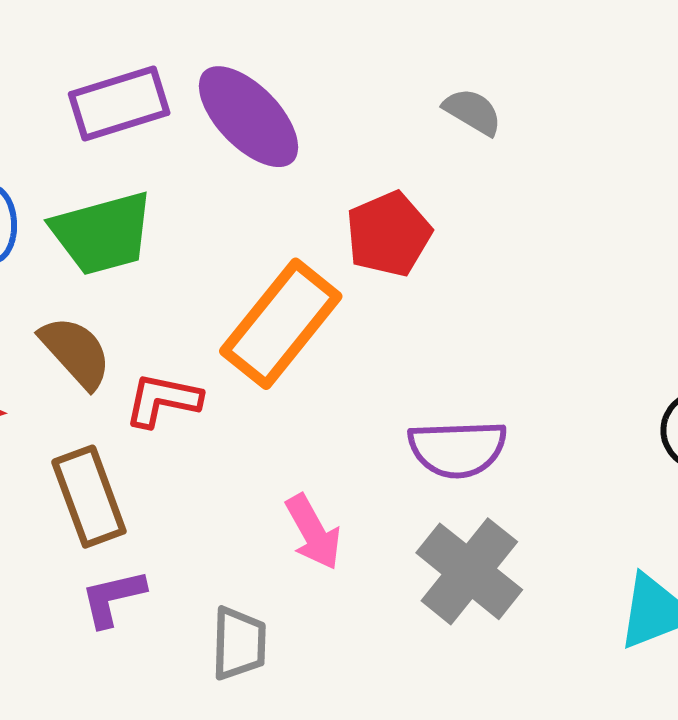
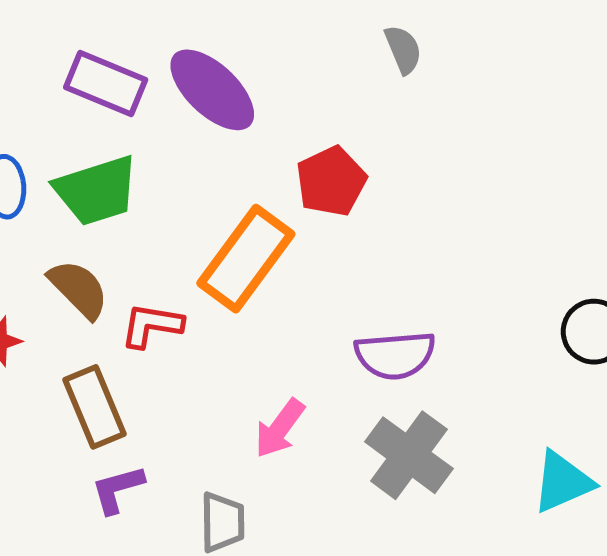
purple rectangle: (119, 103) -> (106, 84), turned 42
gray semicircle: (473, 112) -> (403, 49), moved, turned 39
pink arrow: (313, 532) -> (280, 428), turned 68

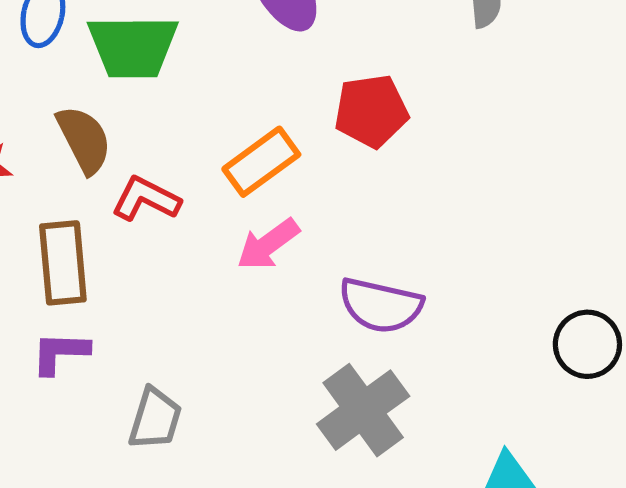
orange rectangle: (246, 259) -> (261, 162), size x0.7
pink arrow: (280, 428) -> (268, 244), moved

